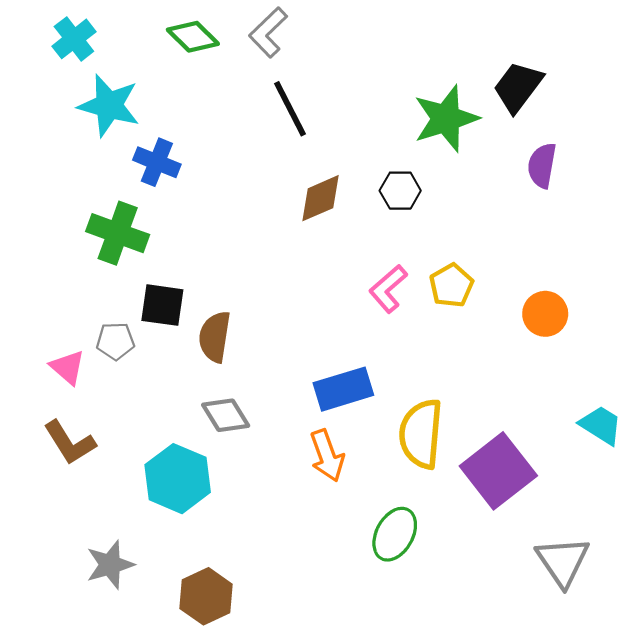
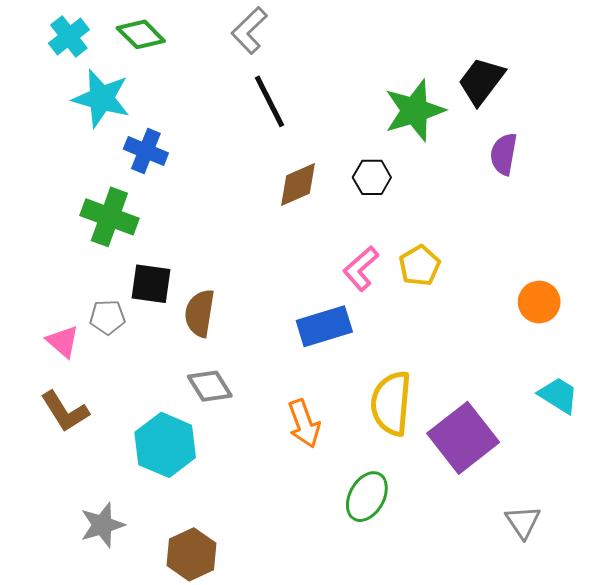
green diamond: (193, 37) -> (141, 34), moved
orange circle: (545, 314) -> (539, 302), moved
blue rectangle: (343, 389) -> (324, 326), moved
gray triangle: (563, 561) -> (523, 522), size x0.7

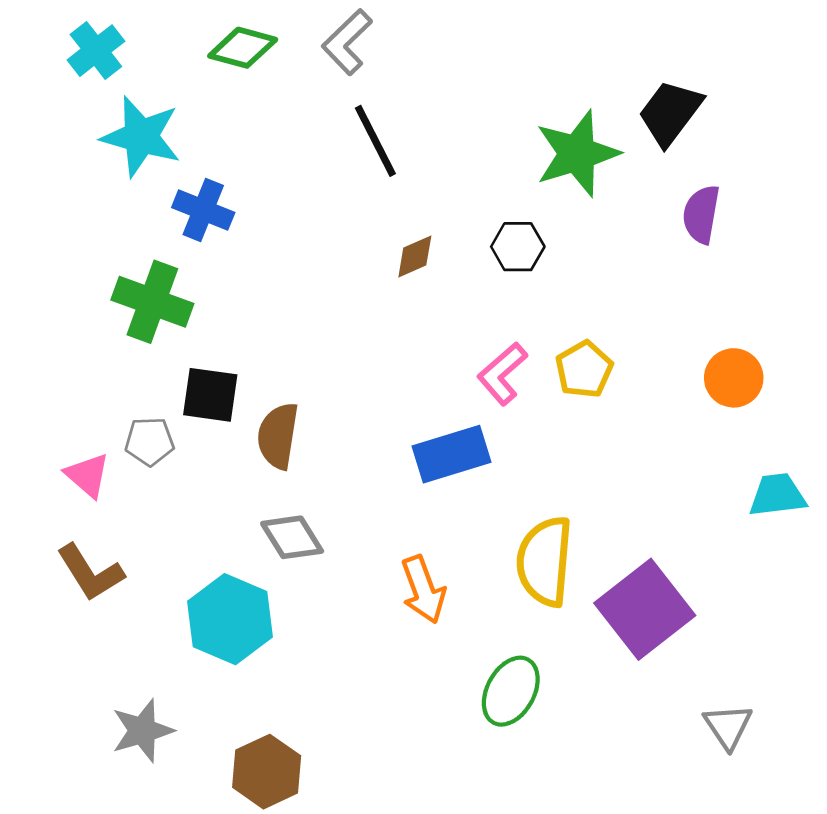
green diamond: (141, 34) -> (243, 48), moved, turned -30
brown diamond: (298, 184) -> (415, 257), size x0.7
orange circle: (539, 302) -> (734, 378), moved
cyan trapezoid: (558, 395) -> (777, 495), moved, turned -39

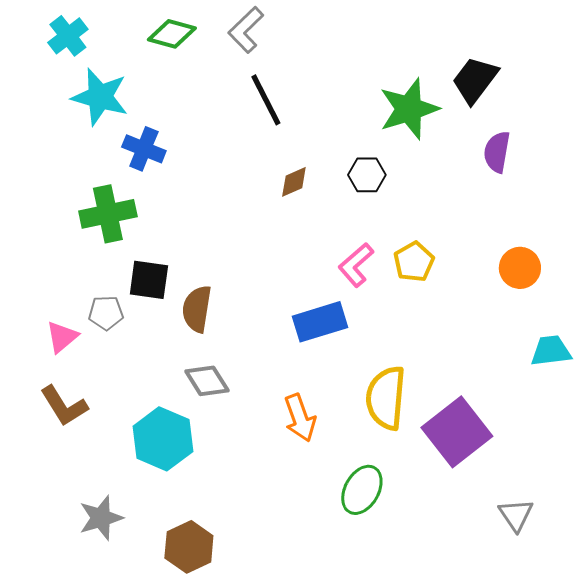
green cross: (152, 302) -> (108, 214), turned -32
pink triangle: (87, 475) -> (62, 337), turned 39

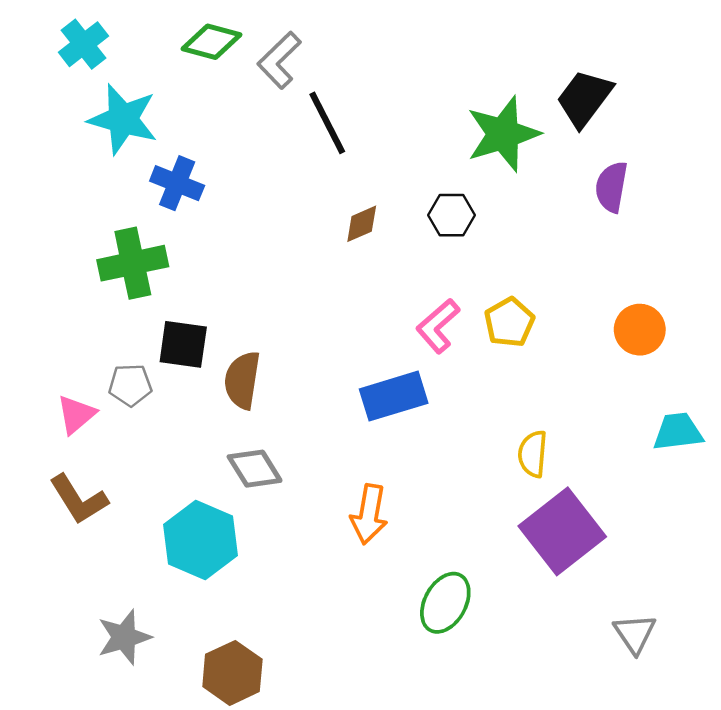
gray L-shape: (246, 30) -> (279, 60), moved
yellow semicircle: (386, 398) -> (533, 454), moved, size x0.6
orange arrow: (300, 418) -> (369, 514), turned 30

